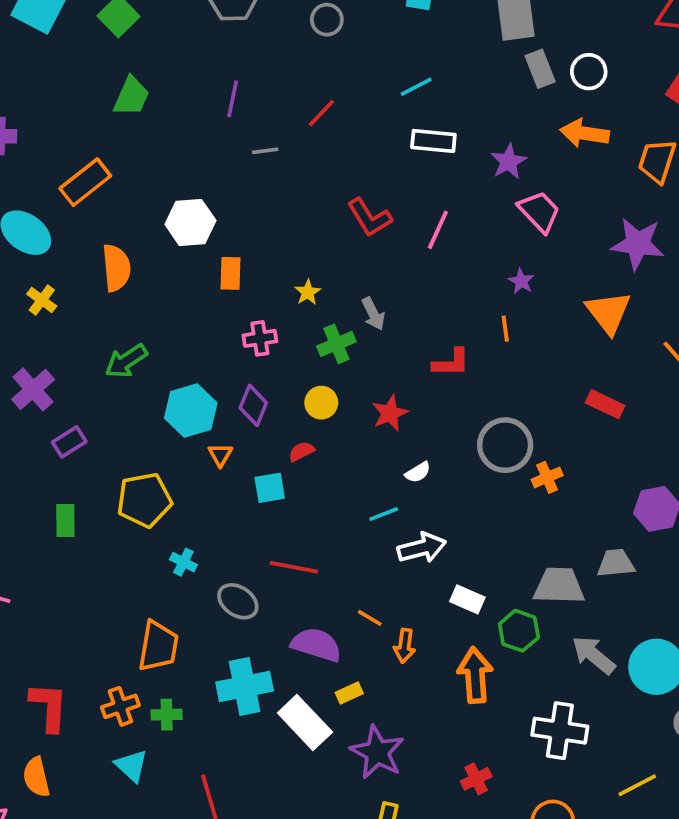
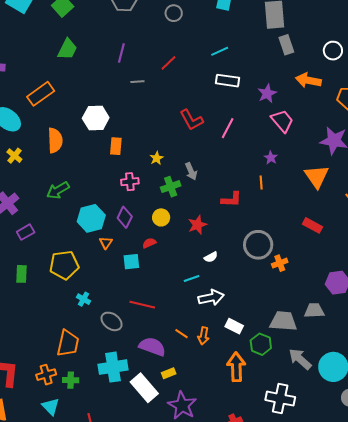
white circle: (589, 72) -> (333, 51), moved
orange arrow: (405, 646) -> (203, 336), moved

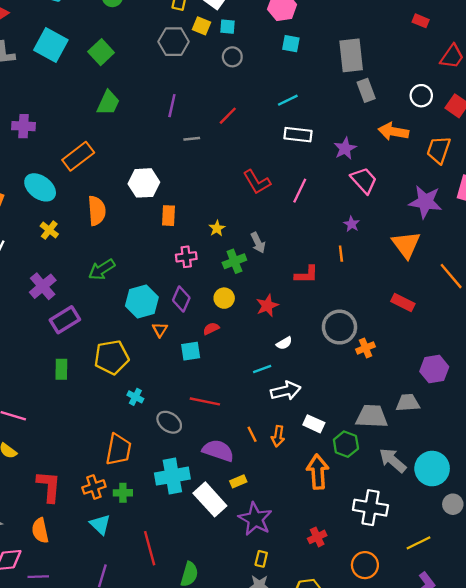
purple rectangle: (26, 232) -> (65, 320), size x1.4
orange line: (182, 334) -> (252, 434), turned 32

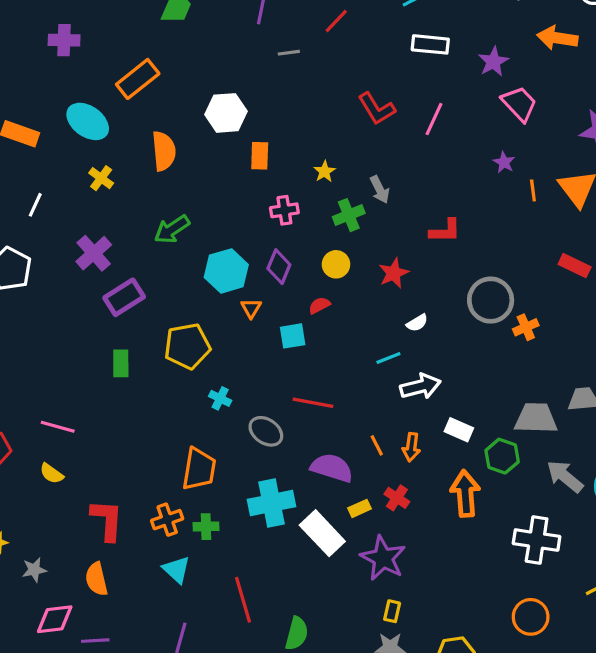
orange line: (341, 254) -> (533, 190), moved
red cross: (317, 537) -> (397, 498), moved, turned -30

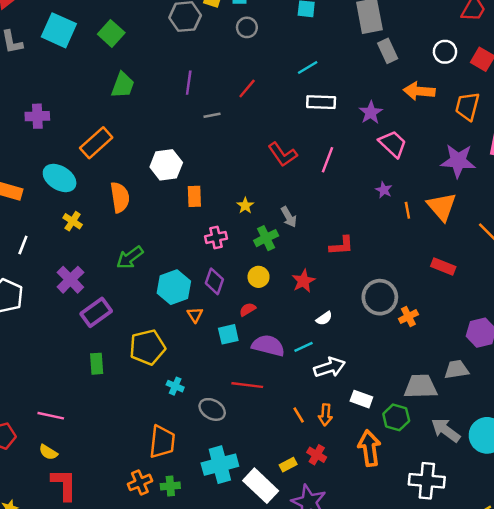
purple semicircle: (332, 468) -> (268, 346), moved
red L-shape: (107, 520) -> (64, 485), moved

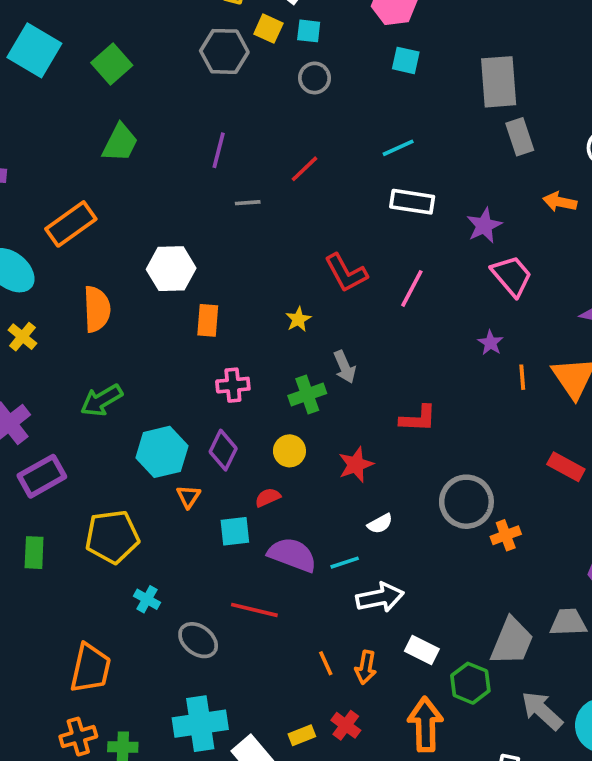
orange arrow: (419, 91) -> (560, 202), size x0.7
yellow star: (245, 206) -> (298, 319), moved
gray trapezoid: (420, 387) -> (512, 641), turned 108
orange trapezoid: (162, 442) -> (90, 668), moved

